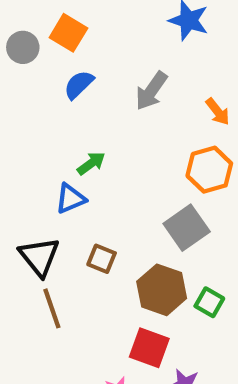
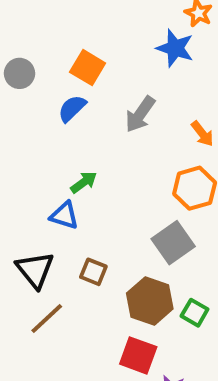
orange square: (68, 33) -> (88, 68), moved
blue triangle: (70, 199) -> (64, 215), turned 40
brown line: (52, 308) -> (47, 318), turned 66

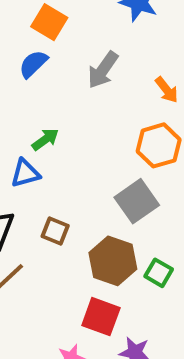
blue triangle: (64, 215) -> (25, 173), turned -32

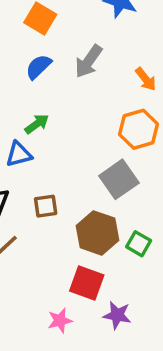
blue semicircle: (33, 64) -> (38, 67), moved
brown square: (55, 231) -> (46, 206), turned -30

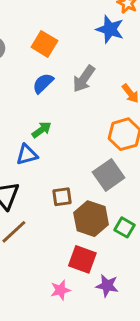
brown square: (46, 206) -> (62, 197), moved

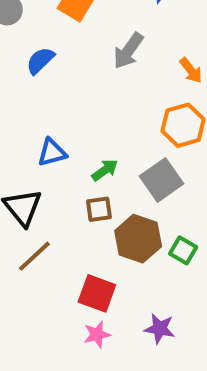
blue semicircle: (43, 83) -> (40, 61), moved
green arrow: (42, 130) -> (105, 170), moved
red square: (82, 259) -> (97, 293), moved

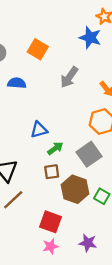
blue semicircle: (40, 61) -> (17, 83), turned 48
blue triangle: (52, 153) -> (39, 130), moved

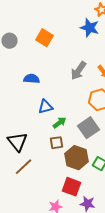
gray arrow: (69, 77) -> (78, 71), moved
blue semicircle: (17, 83) -> (32, 79), moved
red square: (51, 222) -> (72, 187), moved

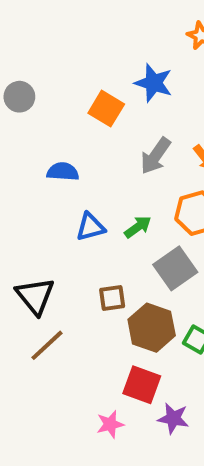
blue star: (90, 28) -> (154, 83), moved
orange square: (44, 38) -> (106, 109), moved
green arrow: (60, 123) -> (138, 227), moved

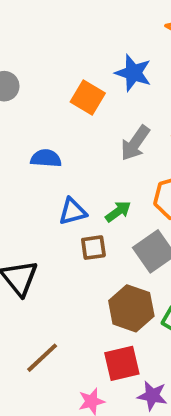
brown square: (112, 298) -> (93, 248), moved
brown line: (47, 345) -> (42, 358), moved
red square: (142, 385) -> (122, 363), turned -33

